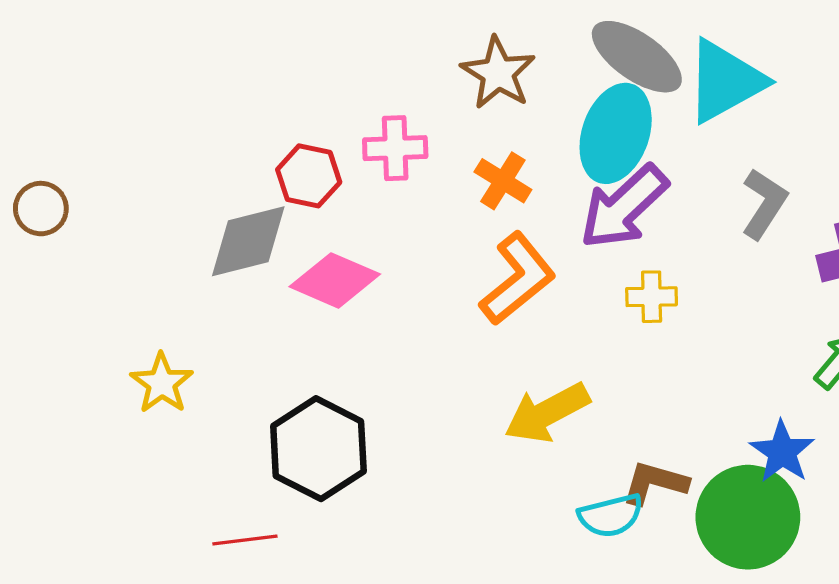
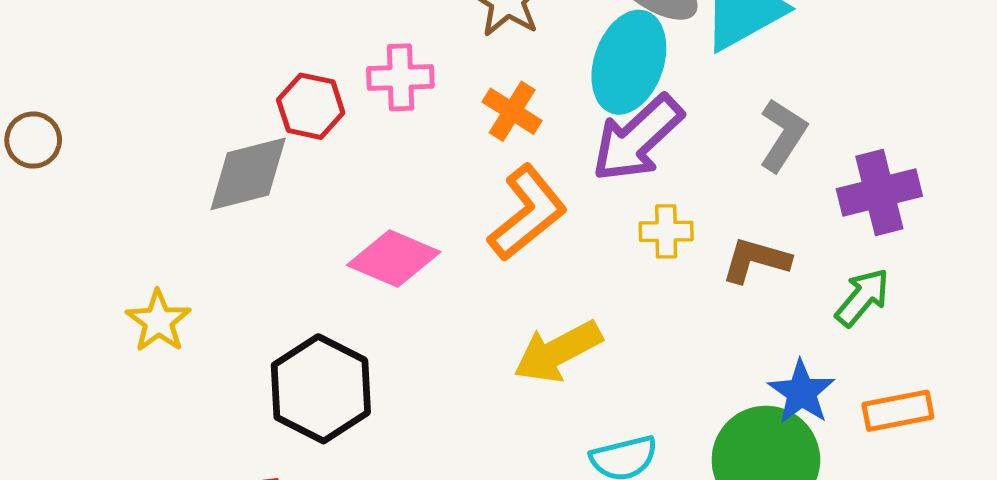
pink diamond: (335, 280) -> (394, 258), moved
brown L-shape: (655, 483) -> (756, 260), moved

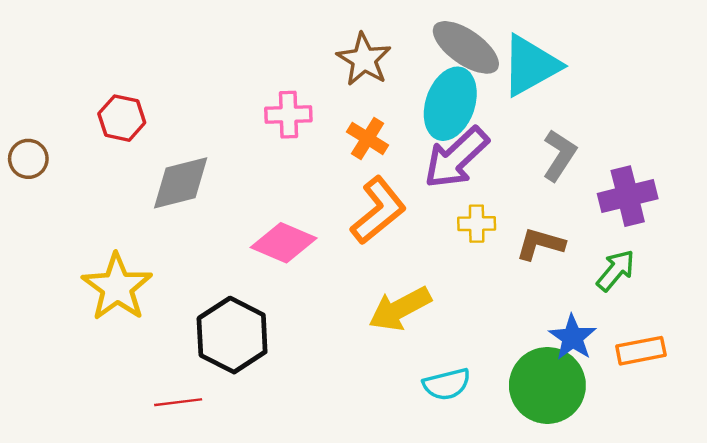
red hexagon: (311, 106) -> (122, 118), moved
yellow star: (158, 321) -> (117, 287), size x1.5

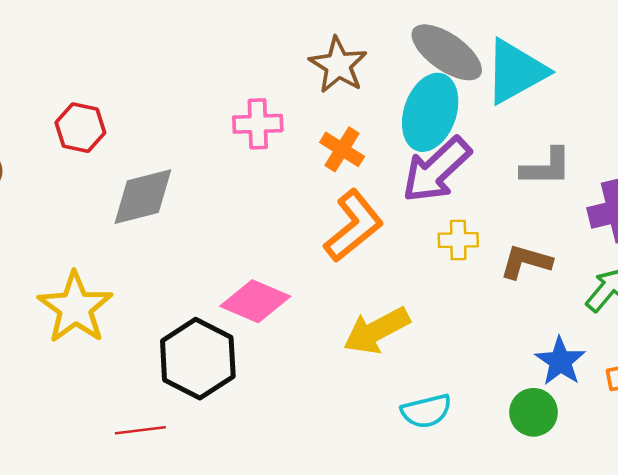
gray L-shape: (559, 155) -> (546, 167), turned 57
pink diamond: (284, 243) -> (255, 301), moved
green circle: (547, 385) -> (534, 412), size x0.6

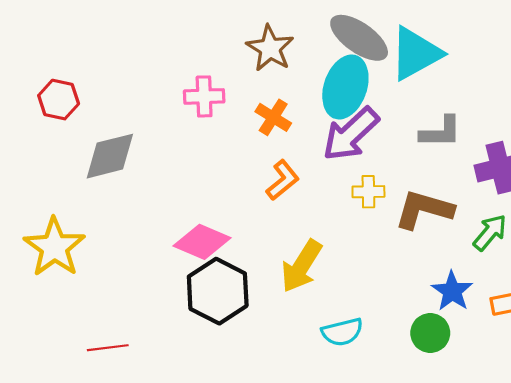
orange L-shape: (354, 226) -> (283, 180), size x0.7
brown L-shape: (526, 262) -> (424, 209), size x1.4
yellow arrow: (377, 331) -> (301, 266), turned -30
black hexagon: (198, 359) -> (218, 291), moved

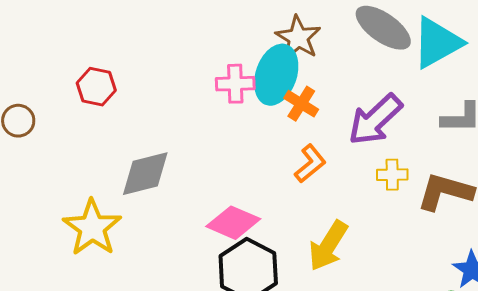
cyan ellipse: (345, 87) -> (276, 75), moved
gray diamond: (110, 156) -> (145, 174), moved

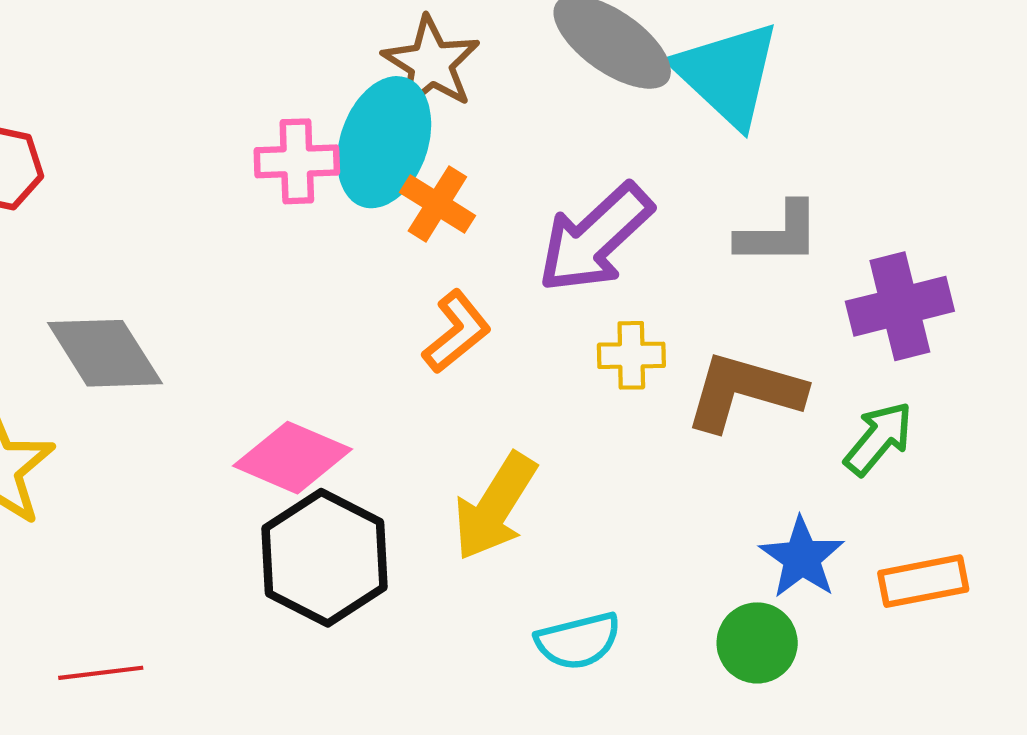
cyan triangle: (437, 43) -> (727, 74), turned -48
gray diamond: (145, 174) -> (105, 353), turned 72

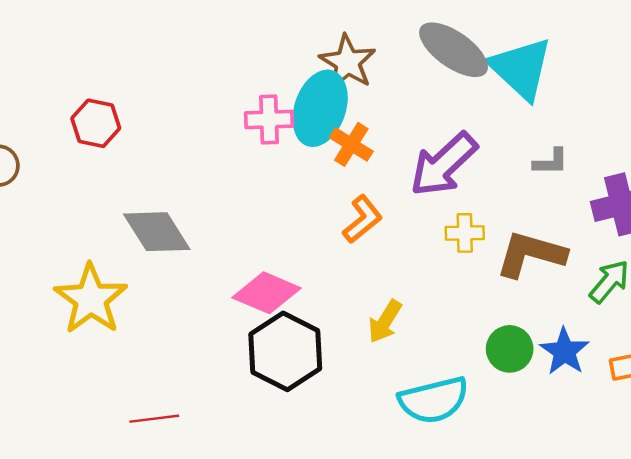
gray L-shape: (778, 234) -> (551, 162), size x0.7
yellow arrow: (495, 507) -> (385, 321), size x0.7
cyan semicircle: (578, 641) -> (434, 400), size x1.4
green circle: (757, 643) -> (510, 349), moved

